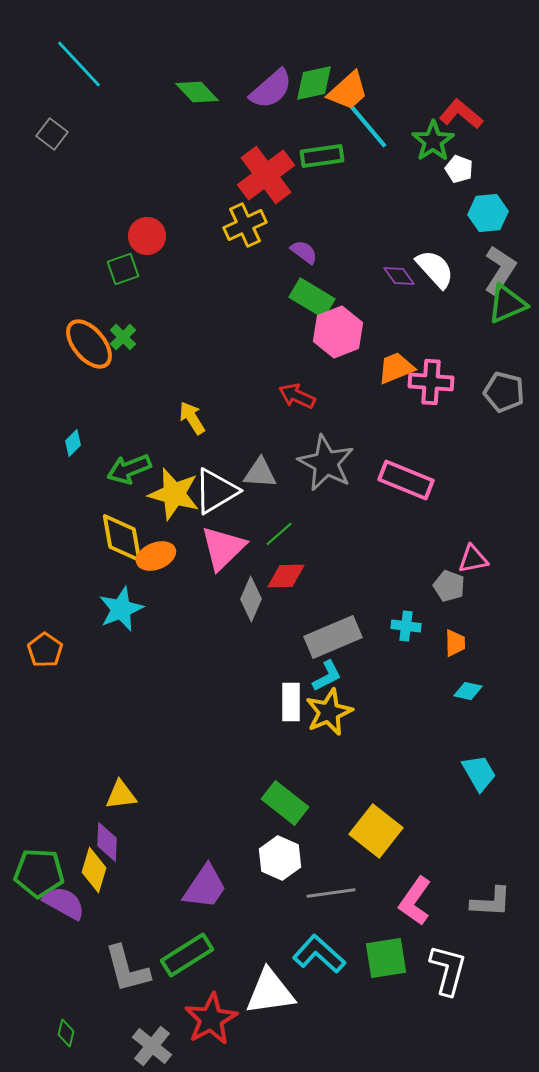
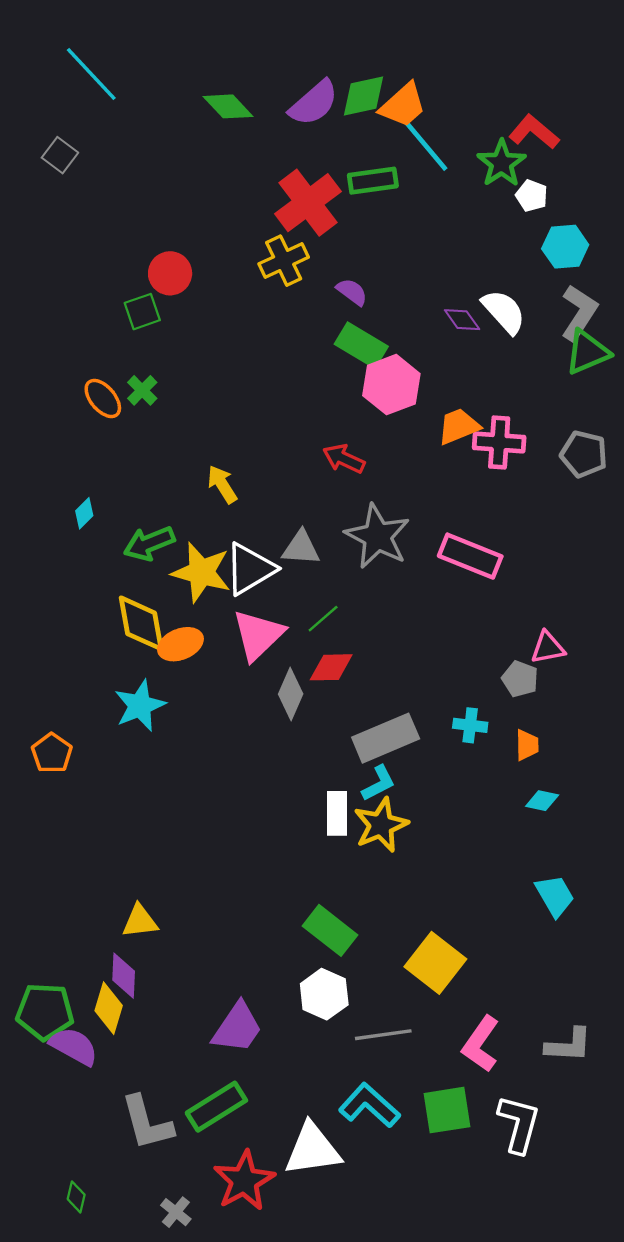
orange ellipse: (89, 344) -> (103, 398), size x0.7
gray cross: (152, 1046) -> (176, 1212), size x0.7

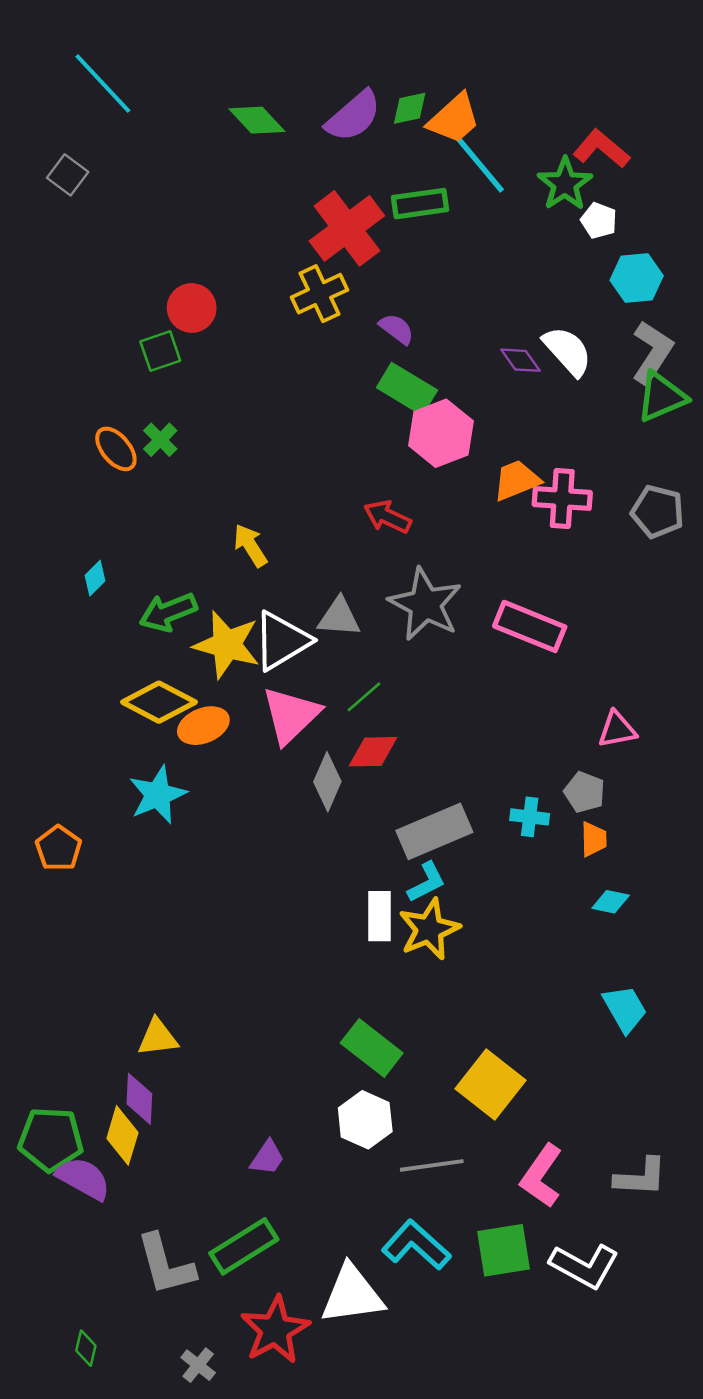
green diamond: (364, 96) -> (410, 108), size x0.7
yellow diamond: (141, 623) -> (159, 702), turned -52
gray pentagon: (520, 679) -> (584, 792), moved
purple trapezoid: (237, 1028) -> (267, 1158), size x0.6
white L-shape: (519, 1124) -> (584, 1266), turned 104

